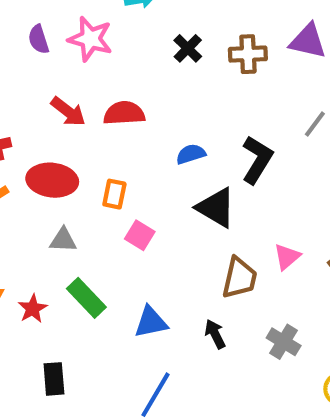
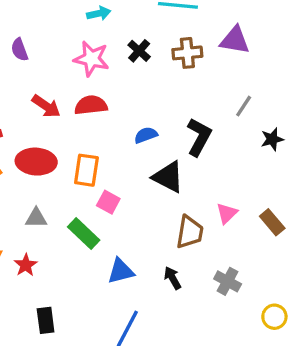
pink star: (90, 39) -> (91, 59), moved
orange rectangle: (114, 194) -> (86, 170), size x1.4
gray triangle: (63, 240) -> (36, 218), moved
green rectangle: (86, 298) -> (84, 233), moved

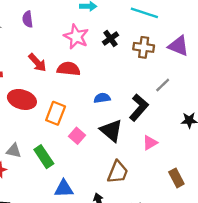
gray line: (244, 106) -> (163, 85), moved
pink square: (108, 202) -> (77, 136), moved
pink triangle: (227, 213) -> (150, 143), moved
gray triangle: (36, 218) -> (14, 151), moved

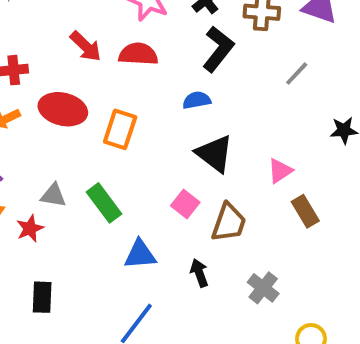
black L-shape: (139, 107) -> (218, 49), moved
pink square: (77, 136) -> (185, 204), moved
brown rectangle: (176, 178) -> (305, 211), moved

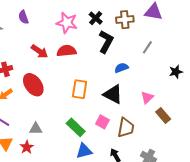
blue semicircle: (197, 100) -> (121, 68), moved
red ellipse: (63, 109) -> (33, 85), turned 50
orange rectangle: (120, 129) -> (80, 89), moved
green rectangle: (104, 203) -> (76, 127), moved

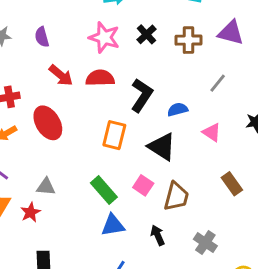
purple semicircle: (23, 17) -> (42, 37), moved
black L-shape: (106, 42) -> (142, 95), moved
pink triangle: (147, 97) -> (212, 132), moved, turned -48

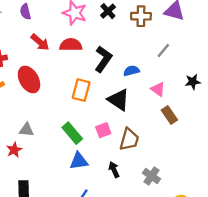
brown rectangle: (232, 184) -> (169, 115), moved
pink square: (143, 185) -> (103, 130), turned 35

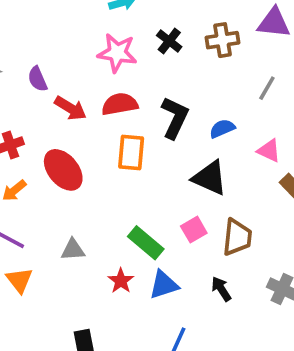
purple semicircle: (25, 12) -> (37, 79), moved
orange rectangle: (81, 90) -> (131, 152), moved
red star: (14, 150) -> (121, 281), moved

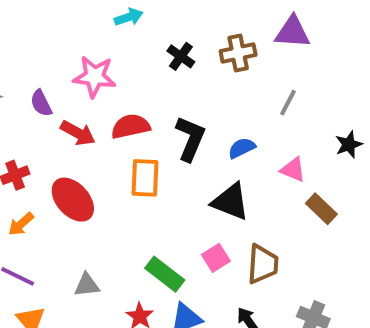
pink star: (117, 53) -> (95, 77), moved

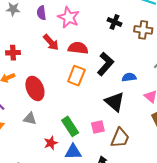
black cross: (181, 56) -> (114, 22), turned -32
purple semicircle: (41, 103) -> (41, 13), moved
red ellipse: (73, 200) -> (35, 88), moved

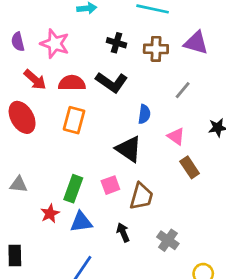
black L-shape: (105, 64) -> (112, 82), moved, turned 90
blue semicircle: (129, 77) -> (144, 114), turned 112
red ellipse: (35, 88) -> (22, 117), moved
green rectangle: (70, 126) -> (73, 189), turned 60

